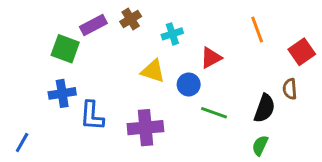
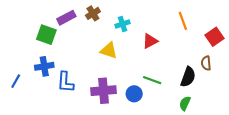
blue circle: (189, 84) -> (134, 94), moved
blue line: (22, 142) -> (16, 81), moved

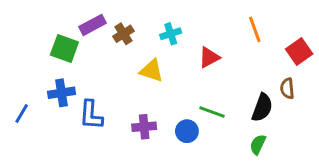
brown cross: (93, 13) -> (123, 34), moved
purple cross: (103, 91) -> (144, 127), size x0.7

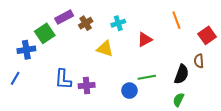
green square: (64, 49) -> (45, 33), turned 36
blue cross: (61, 93) -> (26, 50), moved
green line: (212, 112) -> (147, 77), turned -30
purple cross: (144, 127) -> (87, 85), moved

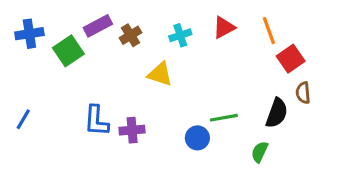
red square: (207, 35) -> (291, 59), moved
red triangle: (145, 40) -> (224, 27), moved
blue cross: (26, 50) -> (29, 34), moved
green semicircle: (178, 100) -> (260, 152), moved

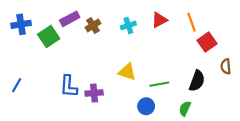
yellow triangle: (160, 74) -> (127, 72), moved
brown semicircle: (303, 93) -> (226, 66), moved
blue circle: (197, 138) -> (146, 106), moved

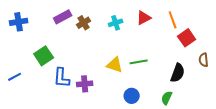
green square: (49, 37) -> (44, 56), moved
green line: (159, 84) -> (139, 62), moved
blue line: (17, 85) -> (15, 77), turned 32

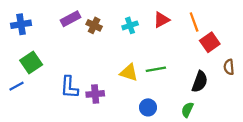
brown cross: (84, 23) -> (94, 25), turned -32
green square: (44, 56) -> (31, 63), moved

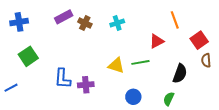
red triangle: (161, 20) -> (157, 41), moved
red square: (210, 42) -> (199, 40), moved
blue line: (17, 86) -> (11, 88), moved

